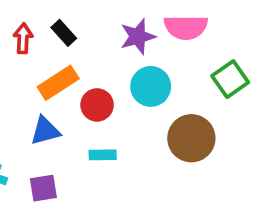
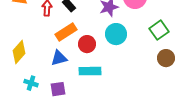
brown circle: (191, 138) -> (166, 58), moved, size x0.7
cyan rectangle: (103, 155) -> (90, 71), size x1.5

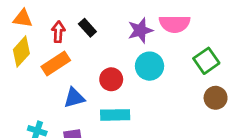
orange rectangle: (66, 32) -> (56, 63), moved
yellow diamond: (19, 52) -> (21, 52), moved

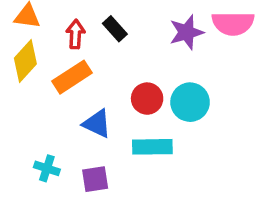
cyan circle: (150, 66) -> (190, 102), moved
blue triangle: (74, 98) -> (97, 124), turned 40

